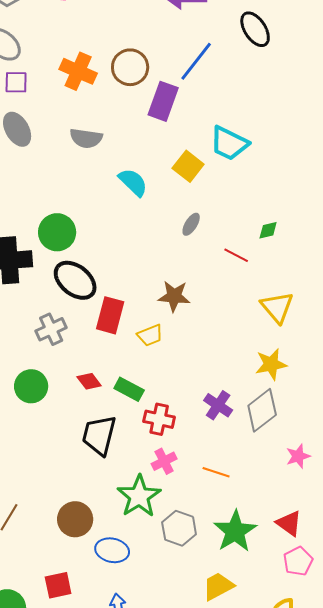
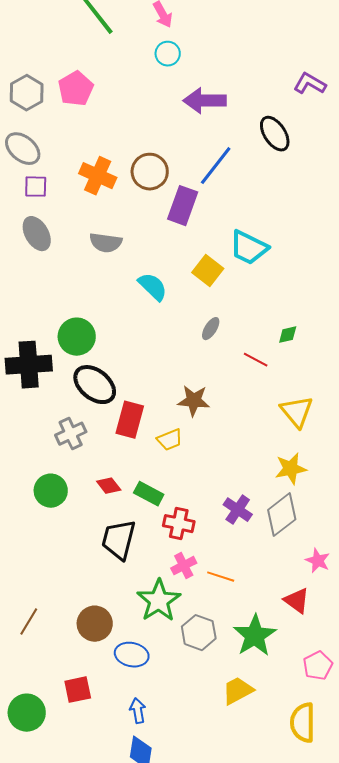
pink star: (298, 456) -> (318, 561), turned -30
orange line: (216, 472) -> (221, 577), moved
red triangle: (289, 523) -> (297, 601), moved

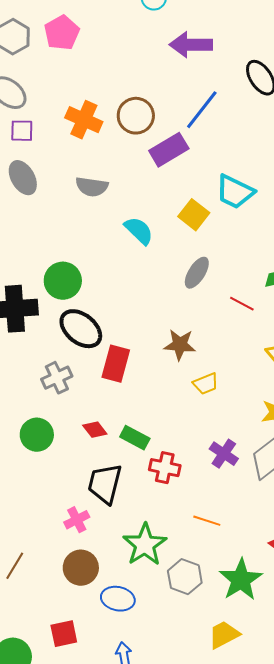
purple rectangle: (183, 206) -> (169, 150), turned 39
gray ellipse: (211, 329) -> (197, 273), size x1.4
yellow trapezoid: (170, 440) -> (206, 384), moved
pink cross: (184, 566) -> (77, 520), moved

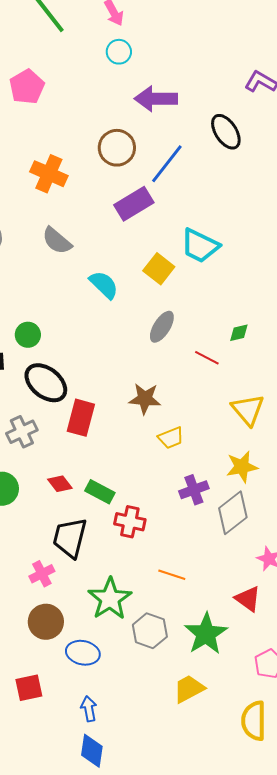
brown circle: (136, 116) -> (117, 148), moved
gray semicircle: (92, 187) -> (57, 241), turned 32
green circle: (63, 281) -> (28, 335), size x0.7
purple cross: (224, 454) -> (194, 490), moved, turned 36

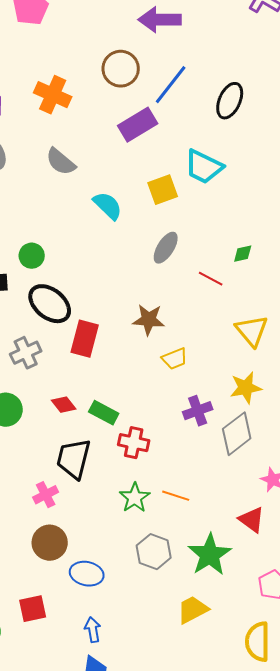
black ellipse: (226, 132) -> (230, 101), moved, turned 57
yellow square: (159, 269) -> (163, 190), turned 32
green star: (110, 599) -> (135, 498), moved, size x0.7

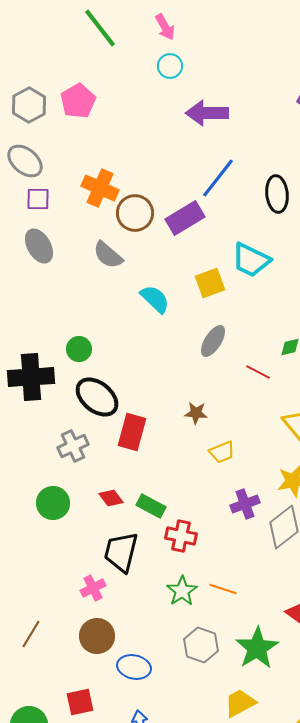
brown circle: (121, 69) -> (135, 213), moved
black ellipse: (230, 101) -> (277, 194), turned -30
brown star: (149, 320) -> (196, 413), size x0.7

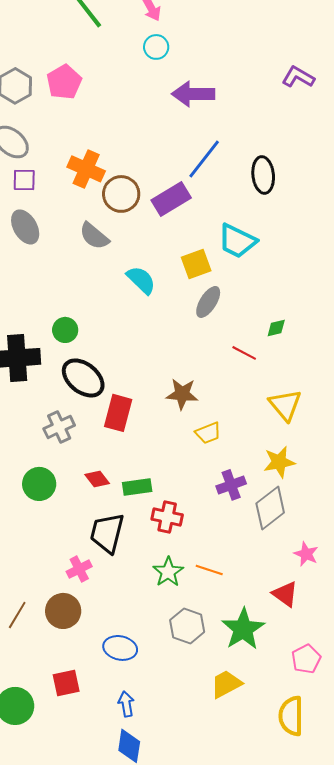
gray ellipse: (213, 341) -> (208, 302), moved
brown star: (196, 413) -> (182, 394), size x1.4
green rectangle: (151, 506) -> (137, 487), turned -36
brown circle: (97, 636) -> (63, 611), moved

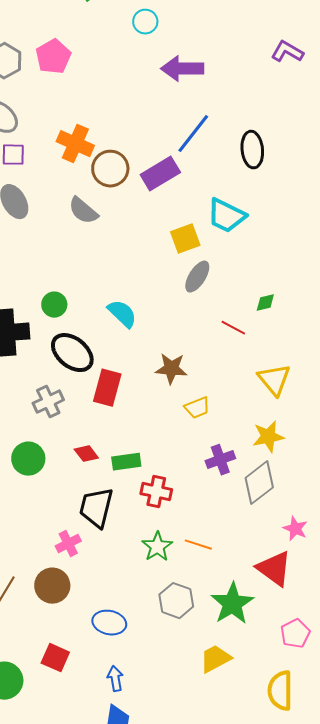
cyan semicircle: (141, 280) -> (122, 314), moved
red triangle: (285, 594) -> (274, 569), size x1.4
red square: (66, 683) -> (55, 658), turned 36

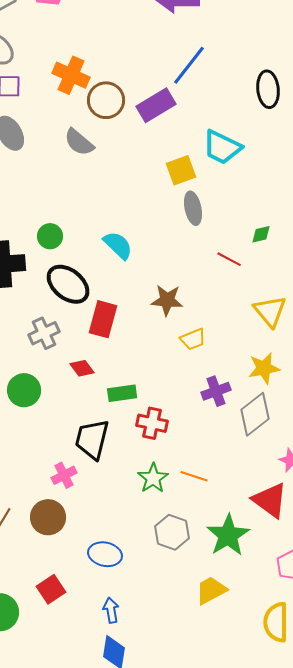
black ellipse: (252, 150) -> (268, 89), moved
gray ellipse: (197, 277) -> (193, 208), turned -44
red diamond: (86, 454) -> (82, 368), moved
red square: (55, 658) -> (51, 589), turned 32

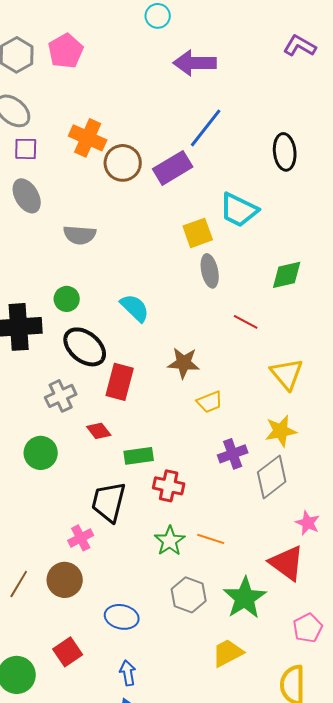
gray semicircle: (79, 142) -> (80, 235), moved, turned -36
green diamond: (261, 234) -> (287, 275), moved, size x1.6

